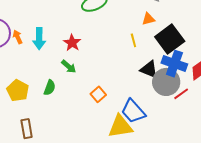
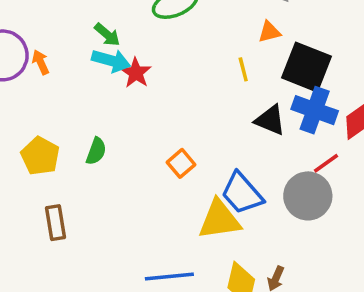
cyan arrow: (39, 39) -> (111, 61), moved, turned -75
black square: (170, 39) -> (306, 67), turned -32
green arrow: (69, 67) -> (107, 35), moved
gray circle: (166, 82) -> (308, 196), moved

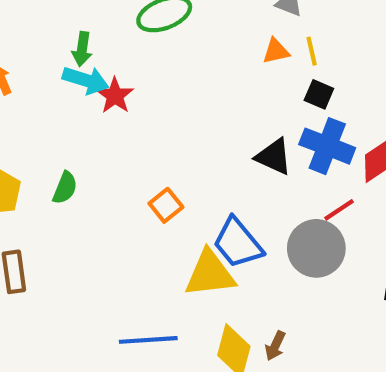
green arrow: (107, 35) -> (82, 49), turned 56
black square: (306, 67) -> (319, 94), size x0.5
yellow line: (243, 69) -> (312, 51), moved

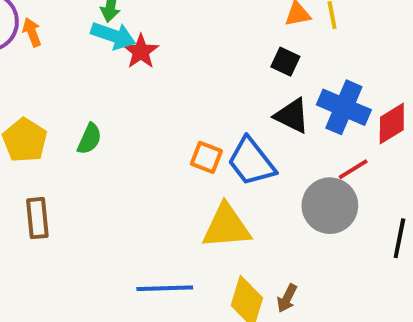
black square: (319, 94) -> (285, 62), moved
orange square: (166, 205) -> (206, 157), moved, turned -32
blue trapezoid: (238, 243) -> (251, 162), moved

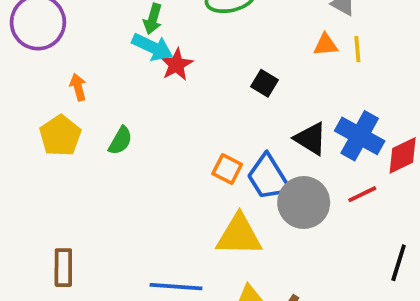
orange arrow: (32, 32) -> (78, 87), moved
black square: (285, 62) -> (265, 83), moved
gray circle: (330, 206) -> (304, 203), moved
brown rectangle: (37, 218) -> (63, 268), moved

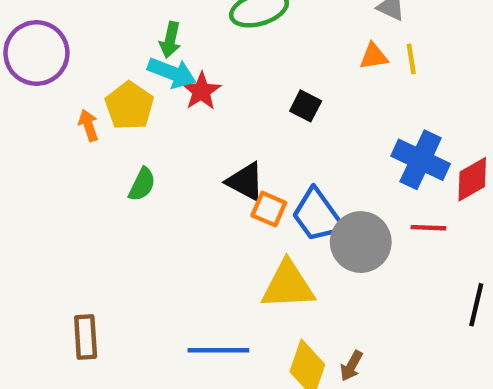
yellow pentagon: (60, 136) -> (129, 106), moved
black triangle: (311, 139) -> (245, 182), moved
red line: (362, 194) -> (428, 228), turned 32

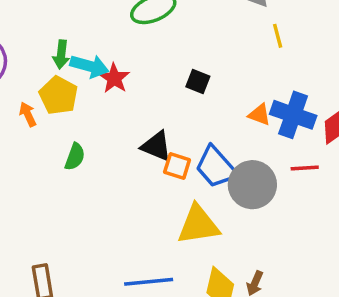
green arrow: (170, 40) -> (61, 54), moved
orange triangle: (374, 56) -> (259, 115), moved, turned 35

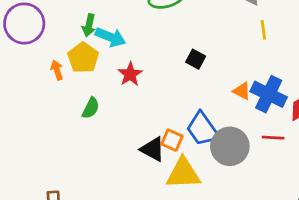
red star: (114, 78) -> (130, 74), moved
black triangle: (156, 146) -> (153, 149), moved
orange square: (177, 166) -> (172, 140), moved

